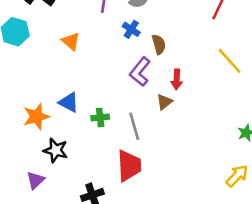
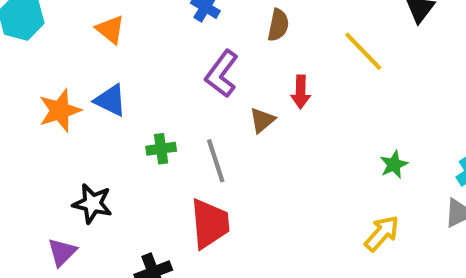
brown semicircle: (159, 44) -> (278, 25), moved, turned 30
red arrow: (177, 79) -> (301, 92), moved
blue triangle: (69, 102) -> (110, 100), moved
orange star: (36, 117) -> (60, 110), moved

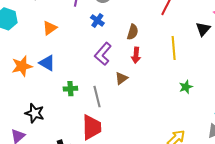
orange triangle: (110, 29) -> (50, 28), turned 42
yellow line: (363, 51) -> (174, 48), turned 35
red arrow: (301, 92) -> (136, 55), moved
green star: (394, 165) -> (186, 87), moved

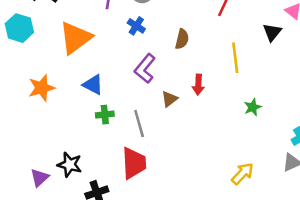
orange triangle: (50, 28) -> (76, 38), size x1.8
red arrow: (136, 55) -> (198, 85), moved
blue triangle: (47, 63) -> (93, 85), moved
black star: (35, 113) -> (70, 165), moved

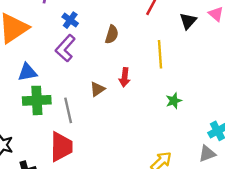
black triangle: (272, 32) -> (188, 21), moved
purple L-shape: (145, 69) -> (65, 48), moved
blue triangle: (93, 85) -> (27, 72), turned -42
green cross: (105, 115) -> (37, 100), size x1.6

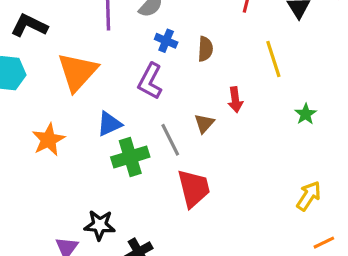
blue cross: (70, 20) -> (166, 41), moved
gray line: (68, 110) -> (170, 140), moved
red trapezoid: (61, 147) -> (194, 188), moved

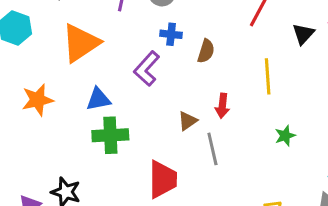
blue cross: (166, 41) -> (171, 34), turned -30
gray line: (170, 140) -> (212, 149), moved

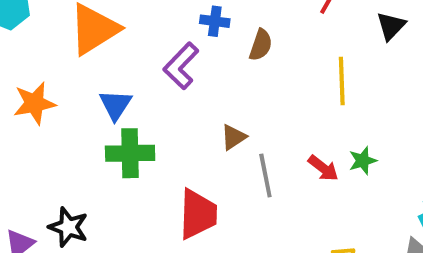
blue triangle: (98, 99) -> (115, 105), turned -48
red arrow: (222, 106) -> (323, 168), moved, turned -60

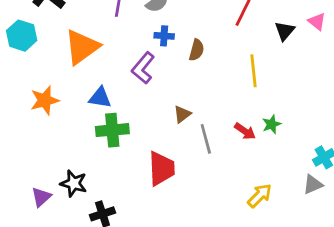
blue triangle: (115, 105) -> (100, 98), turned -50

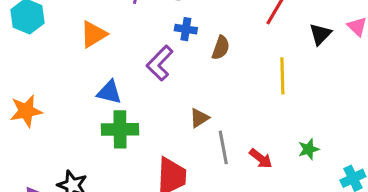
orange triangle: (82, 47) -> (94, 34), size x0.7
orange star: (45, 100) -> (26, 111), moved
green star: (272, 124) -> (309, 149), moved
red arrow: (245, 131) -> (261, 159), moved

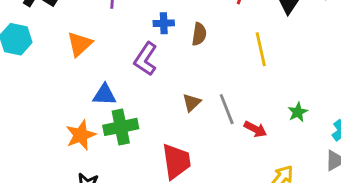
orange star: (26, 111) -> (81, 135), moved
gray line: (223, 147) -> (227, 109), moved

